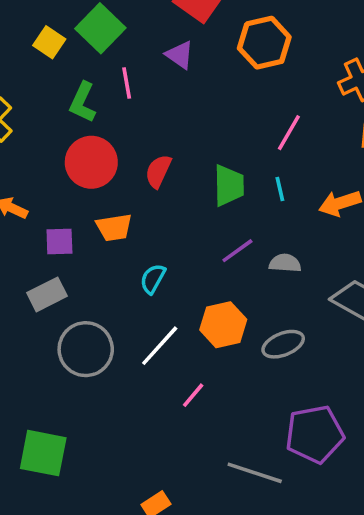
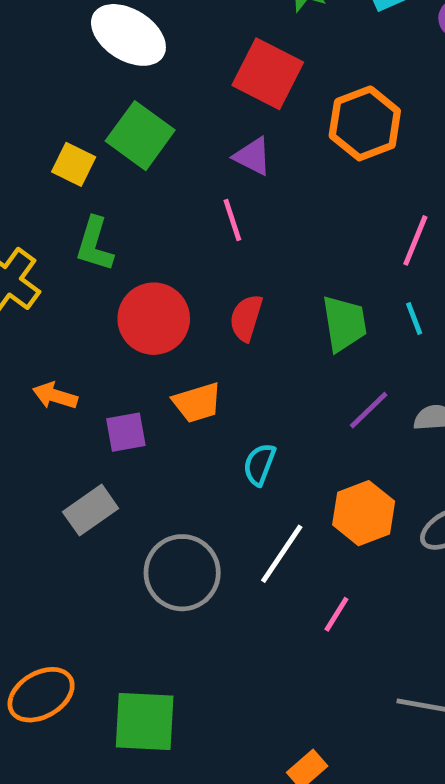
pink line: (127, 83) -> (232, 220), moved
green L-shape: (83, 102) -> (95, 244), moved
gray rectangle: (47, 294) -> (91, 510), moved

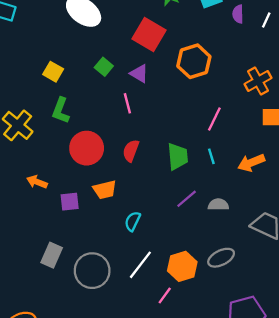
green square: (140, 136) -> (104, 67), moved, size x0.6
gray rectangle: (91, 510) -> (52, 255), moved, turned -35
orange hexagon: (364, 513) -> (182, 266), moved

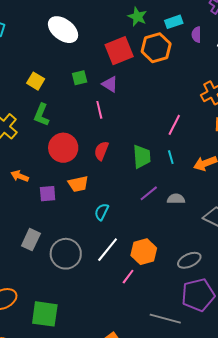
red square: (149, 34) -> (119, 51), turned 36
orange hexagon: (194, 61) -> (156, 48), moved
green square: (104, 67) -> (80, 78), turned 35
gray ellipse: (221, 258) -> (189, 260), moved

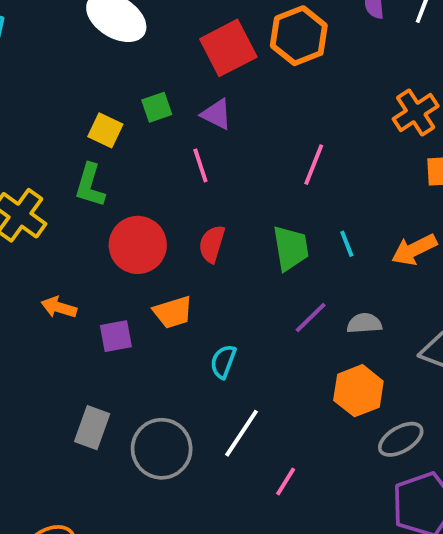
yellow square: (36, 81) -> (105, 130), moved
pink line: (174, 125) -> (314, 165), moved
orange hexagon: (144, 252) -> (358, 391), moved

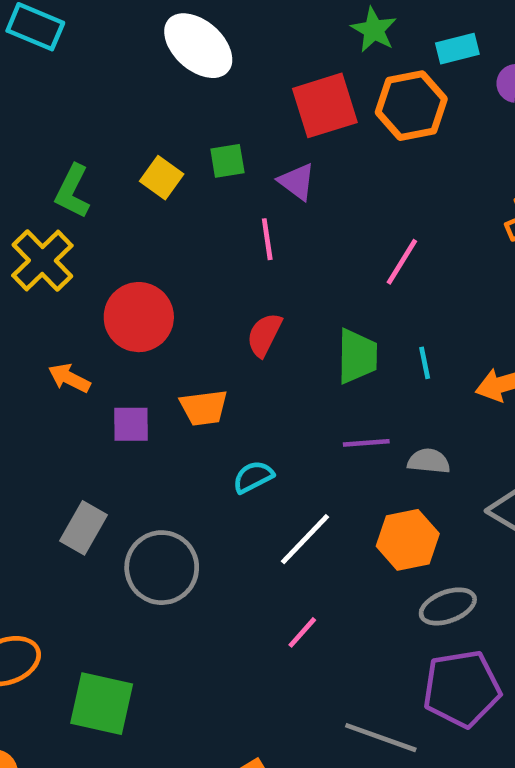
green L-shape: (90, 185) -> (72, 191), moved
red circle: (138, 245) -> (139, 317), moved
purple line: (311, 318) -> (366, 443), turned 30
cyan semicircle: (223, 362) -> (253, 477), turned 32
white line: (241, 433) -> (305, 539), moved

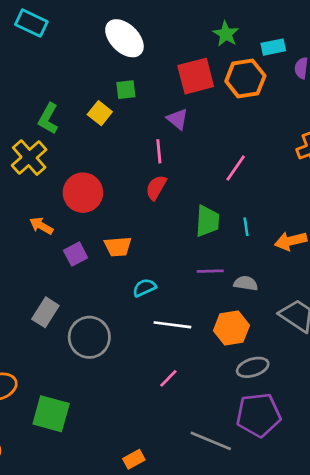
green square: (227, 161) -> (126, 90), moved
red semicircle: (264, 335) -> (156, 188), moved
purple square: (131, 424) -> (76, 254), turned -30
white line: (305, 539) -> (172, 325), turned 51

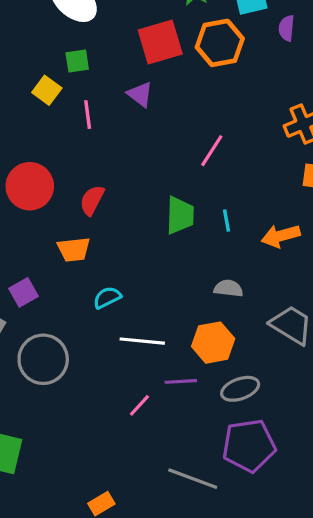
pink line: (159, 151) -> (88, 115), moved
red semicircle: (156, 188) -> (92, 200), moved
purple square: (76, 254) -> (24, 292), moved
purple line: (210, 271) -> (181, 381), moved

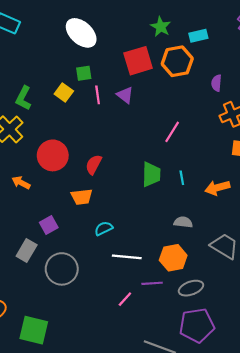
purple semicircle: (287, 28) -> (216, 83), moved
pink line: (88, 115) -> (98, 95), moved

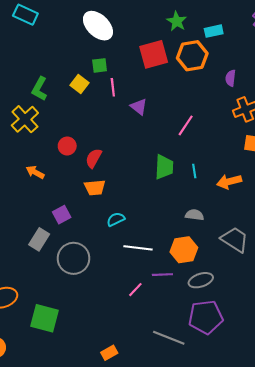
purple triangle: (125, 95) -> (139, 107), moved
red circle: (53, 155) -> (67, 146), size x0.6
red semicircle: (94, 165) -> (94, 158), moved

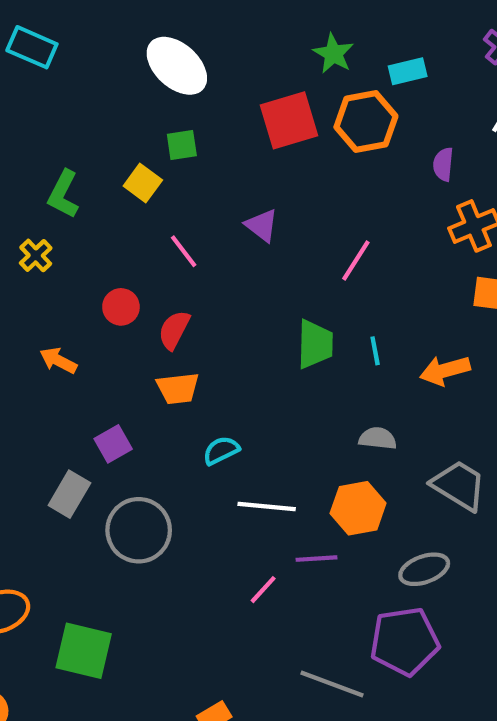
pink line: (113, 87) -> (184, 251), moved, turned -30
yellow cross: (25, 119) -> (36, 255), size x0.6
gray ellipse: (201, 280) -> (424, 569), moved

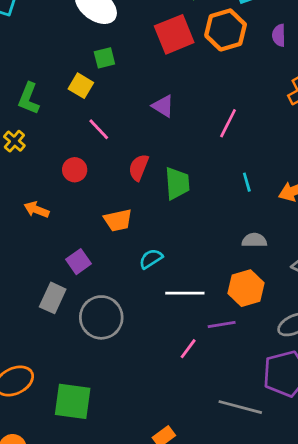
purple semicircle: (443, 164) -> (279, 35), moved
pink line: (184, 251) -> (99, 129), moved
red semicircle: (174, 330) -> (139, 167), moved
green trapezoid: (315, 344) -> (177, 183), moved

